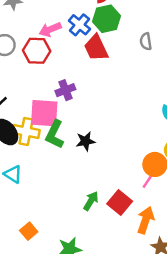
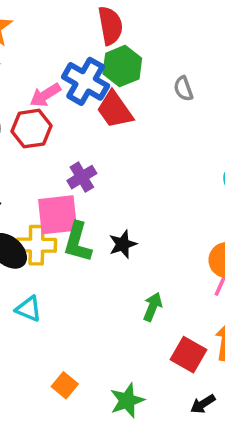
blue cross: (79, 25) -> (86, 81), size x1.4
green arrow: (91, 201) -> (153, 307), moved
red square: (120, 202) -> (188, 355), moved

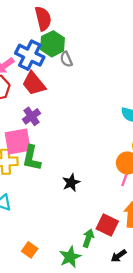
gray semicircle: (183, 89) -> (66, 59), moved
red trapezoid: (115, 110) -> (34, 84), moved
black star: (123, 244) -> (71, 183), moved
green arrow: (153, 307) -> (88, 238), moved

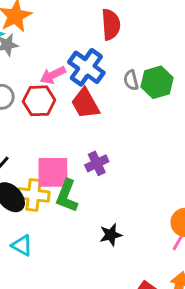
green hexagon: (52, 44) -> (157, 82), moved
purple cross: (31, 116) -> (97, 163), moved

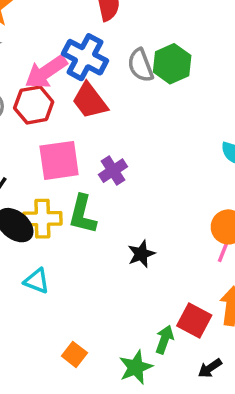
pink arrow: (53, 75) -> (46, 72), size x1.4
gray semicircle: (131, 80) -> (141, 65), size x1.4
pink square: (53, 172) -> (59, 160), moved

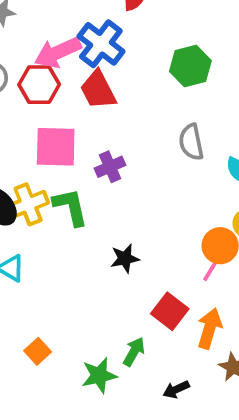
gray semicircle: (141, 65) -> (191, 142), moved
green L-shape: (82, 214) -> (71, 207), turned 144
yellow cross: (42, 219) -> (28, 204), turned -30
red square: (194, 320) -> (170, 311), moved

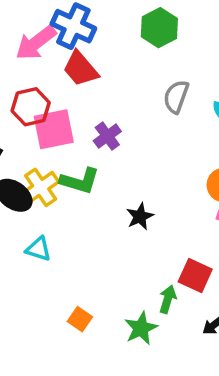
red hexagon: (39, 85) -> (31, 107), moved
gray semicircle: (191, 142) -> (176, 97), turned 44
green L-shape: (71, 207) -> (80, 181), turned 132
red square: (170, 311) -> (195, 276), moved

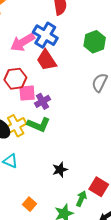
pink square: (54, 129) -> (27, 93), size x0.7
purple cross: (107, 136) -> (43, 101), moved
black star: (140, 216) -> (60, 170), moved

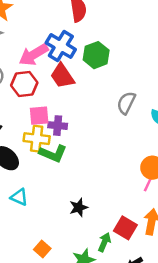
green hexagon: (95, 42) -> (96, 55), moved
red hexagon: (15, 79) -> (24, 84), moved
purple cross: (43, 101) -> (58, 126), turned 35
yellow cross: (16, 126) -> (37, 139), moved, turned 35

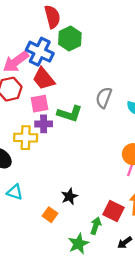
green hexagon: (96, 55) -> (70, 38), moved
pink square: (39, 116) -> (40, 104), moved
green L-shape: (53, 153) -> (70, 114), moved
orange square: (42, 249) -> (50, 215), moved

